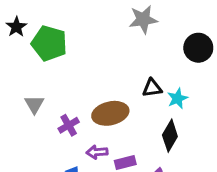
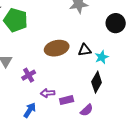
brown ellipse: (110, 113) -> (57, 48), moved

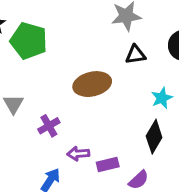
black triangle: (85, 50) -> (136, 55), moved

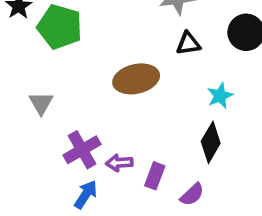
purple cross: (49, 126) -> (82, 150), moved, size x1.4
purple rectangle: (108, 164) -> (155, 176), turned -55

